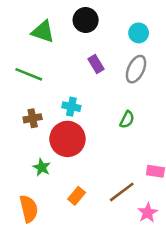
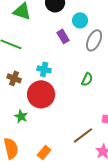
cyan circle: (139, 33) -> (80, 20), moved
brown cross: (33, 118) -> (14, 78), turned 32
orange rectangle: (77, 196) -> (44, 152), moved

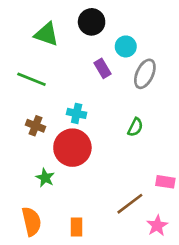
orange rectangle: (44, 152) -> (77, 227), turned -40

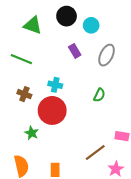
cyan circle: (126, 46) -> (91, 25), moved

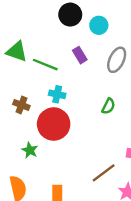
green triangle: (33, 25) -> (17, 51), moved
green line: (21, 59) -> (45, 65), moved

